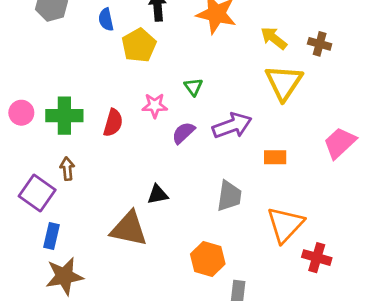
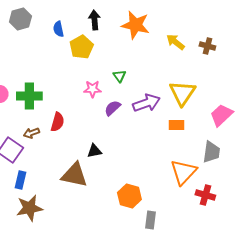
yellow triangle: (284, 83) -> (182, 93), moved
red semicircle: (113, 123) -> (57, 122), moved
brown arrow: (67, 169) -> (31, 133), turned -105
gray trapezoid: (229, 196) -> (211, 152), moved

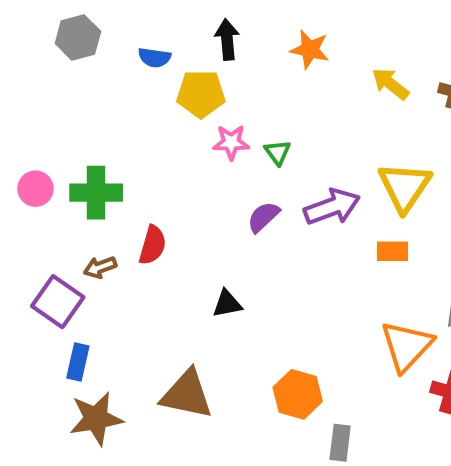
orange star: (135, 25) -> (310, 50), size x0.7
blue semicircle: (58, 29) -> (155, 58), turned -70
yellow pentagon: (81, 47) -> (201, 94), turned 30
pink star: (92, 89) -> (231, 142), moved
brown triangle: (74, 175) -> (187, 394), moved

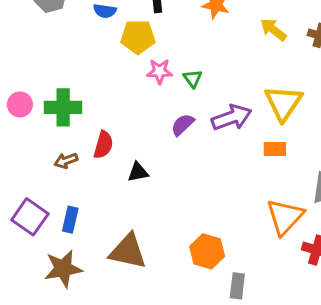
purple square: (58, 302) -> (30, 217), moved
black triangle: (227, 304) -> (138, 172), moved
blue rectangle: (78, 362) -> (70, 220), moved

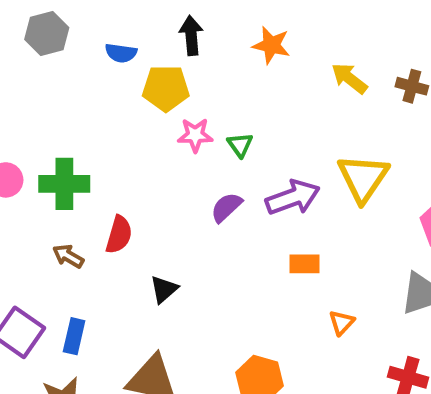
orange rectangle: (275, 149) -> (304, 264), moved
brown arrow: (66, 161) -> (68, 256), turned 50
black triangle: (138, 172) -> (164, 289), moved, turned -30
orange triangle: (285, 217) -> (342, 323), moved, size x0.5

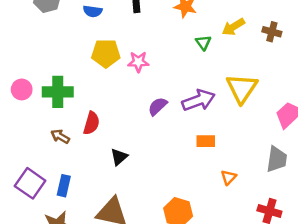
yellow arrow: (349, 78) -> (233, 27), turned -70
yellow pentagon: (166, 88) -> (106, 53), moved
green triangle: (240, 145) -> (203, 43), moved

